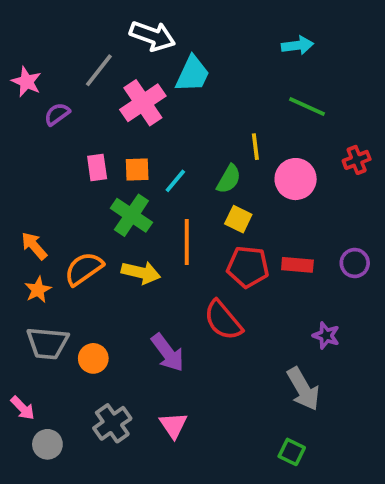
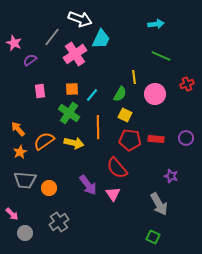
pink rectangle: (97, 168) -> (40, 91), moved
pink triangle: (173, 425) -> (113, 194), moved

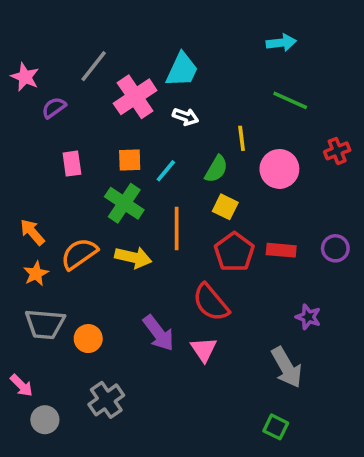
white arrow: (80, 19) -> (186, 117), moved, size x0.6
red pentagon: (130, 140) -> (234, 252), turned 30

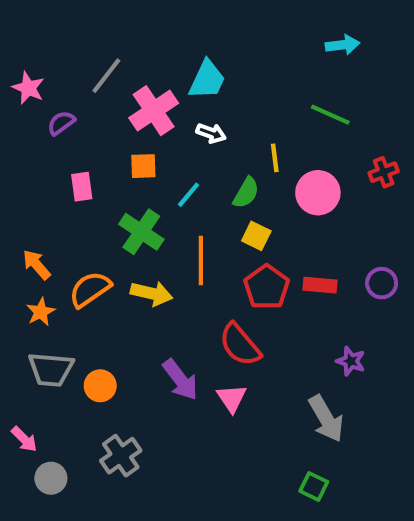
cyan arrow: (281, 43) -> (343, 45), moved
orange square: (130, 160) -> (143, 166), moved

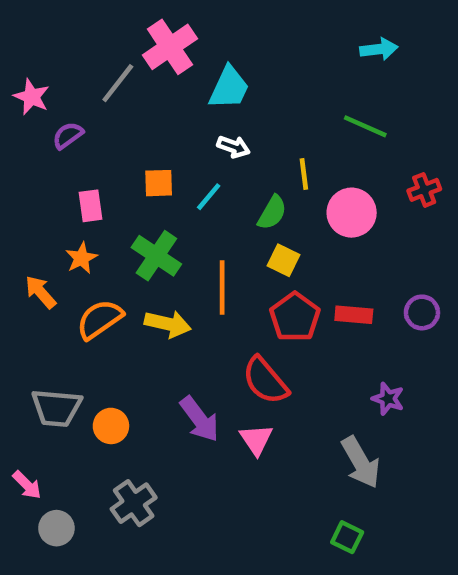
pink cross: (154, 111) -> (170, 47), moved
cyan line: (189, 195) -> (209, 197), moved
orange star: (41, 312) -> (81, 258), moved

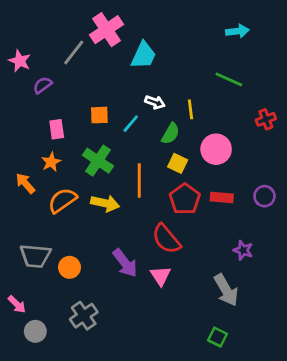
white arrow: (234, 147) -> (155, 102), moved
pink circle: (352, 213) -> (216, 149), moved

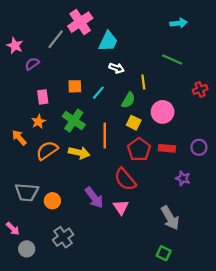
white arrow: (155, 102) -> (117, 68), moved
purple star: (243, 250) -> (183, 178), moved

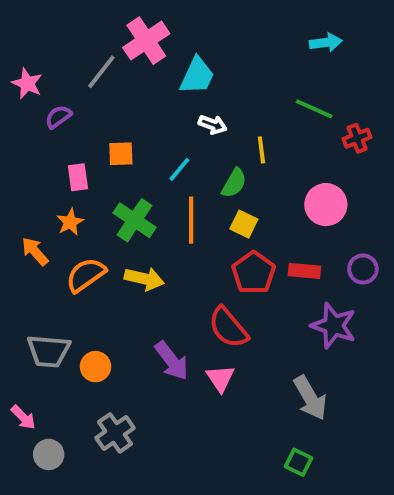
orange square: (75, 86) -> (121, 154), moved
red cross: (200, 89) -> (357, 138), moved
pink circle: (163, 112) -> (326, 205), moved
orange line: (105, 136) -> (191, 220), moved
purple star: (183, 178) -> (334, 326), size x1.6

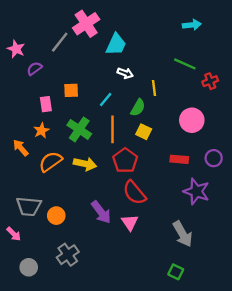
red pentagon: (254, 273) -> (125, 160), moved
pink arrow: (23, 417) -> (14, 234), moved

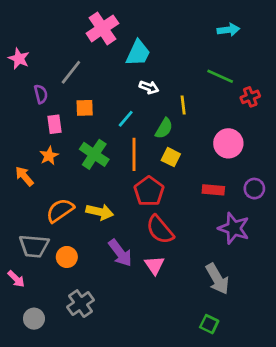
gray line: (60, 42) -> (71, 72), moved
purple semicircle: (34, 69) -> (41, 94), moved, turned 112
orange semicircle: (51, 162) -> (60, 210), moved
yellow arrow: (85, 164) -> (100, 212), moved

